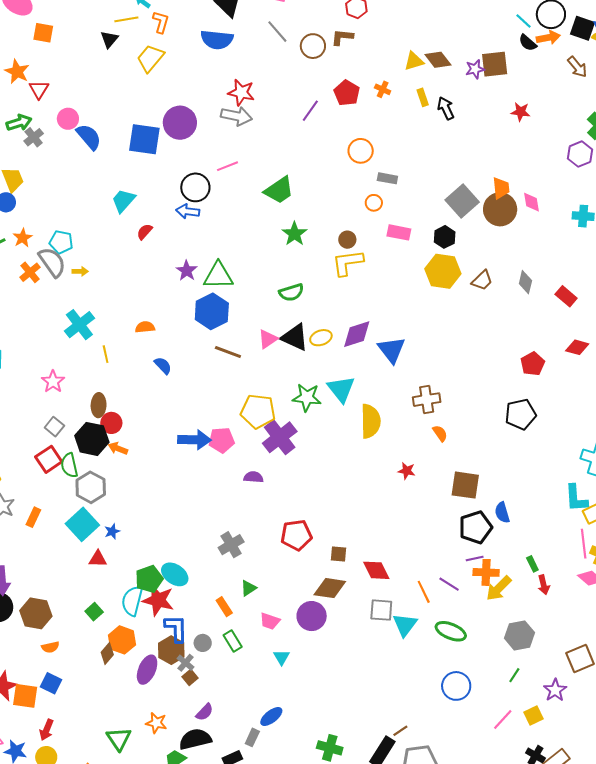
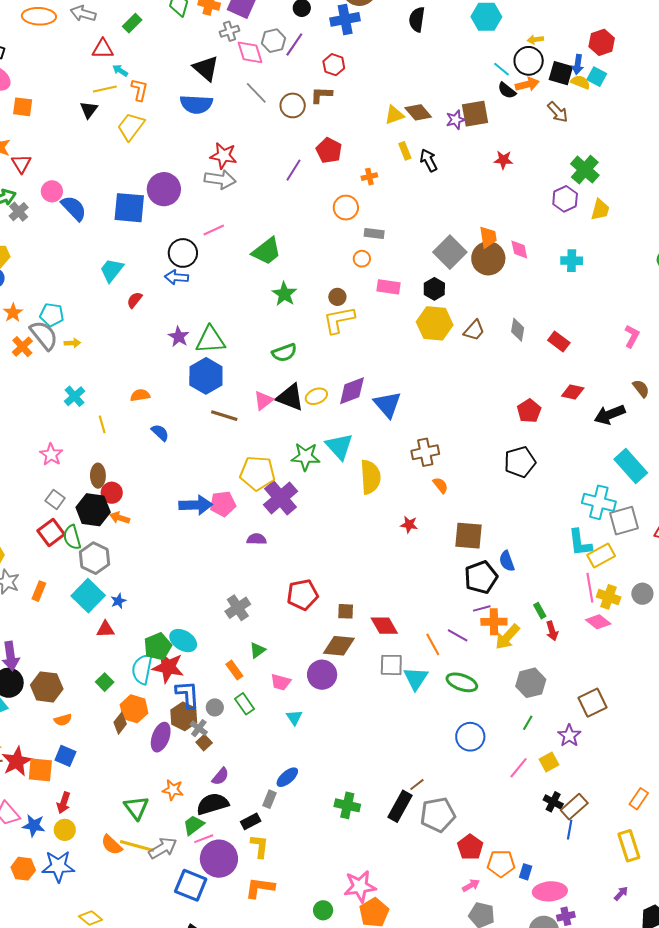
orange cross: (383, 89) -> (369, 177), moved, turned -35
cyan cross: (79, 325) -> (75, 396), size x0.7

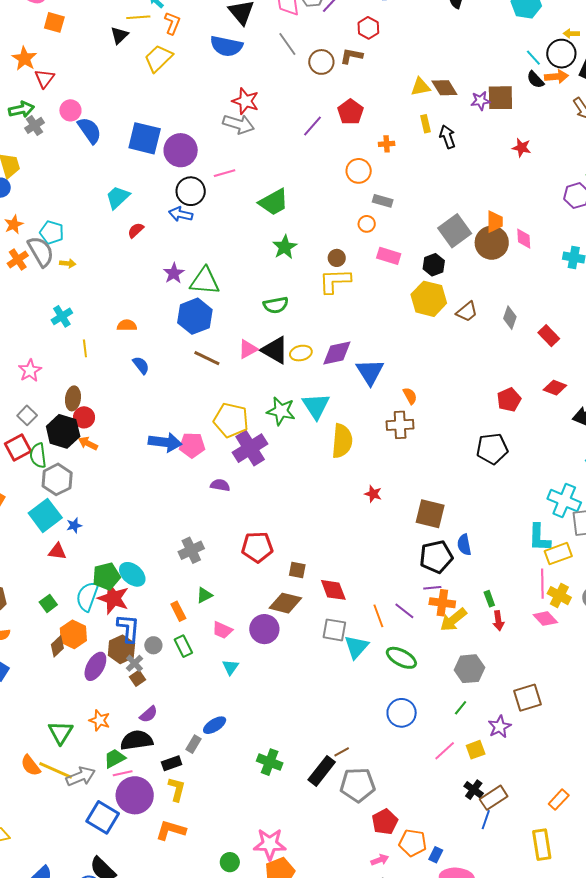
purple circle: (164, 189) -> (181, 150), moved
orange semicircle: (440, 485) -> (410, 396), moved

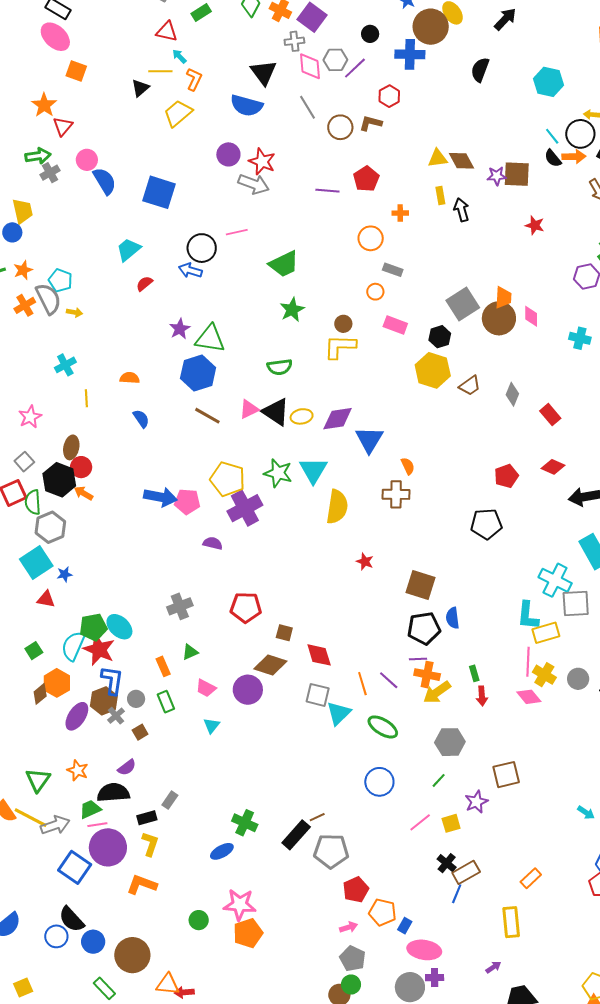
purple line: (313, 126) -> (327, 191), turned 50
purple circle: (181, 150) -> (228, 154), moved, size x0.7
brown square: (137, 678) -> (140, 732), moved
blue ellipse: (215, 725) -> (222, 851), moved

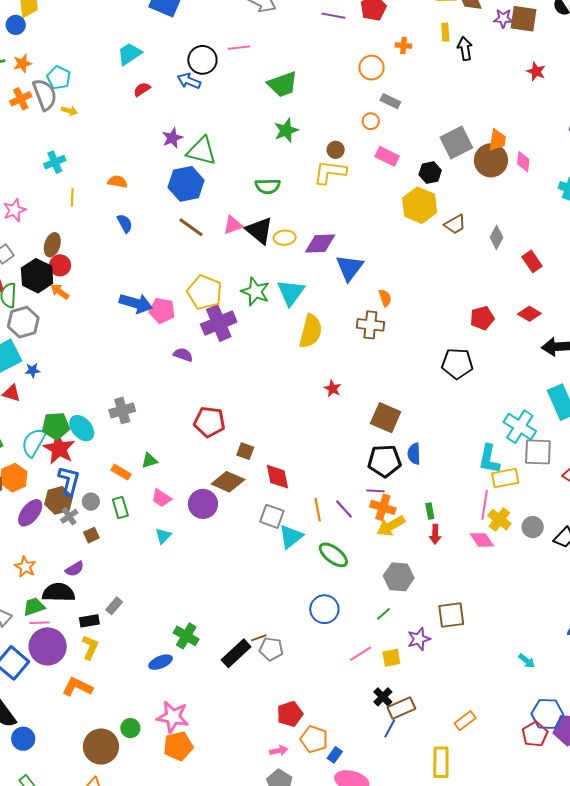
gray cross: (180, 606) -> (122, 410), moved
orange rectangle: (163, 666) -> (121, 472), turned -42
gray pentagon: (331, 851) -> (271, 649), moved, size x0.7
brown circle: (132, 955) -> (101, 747), moved

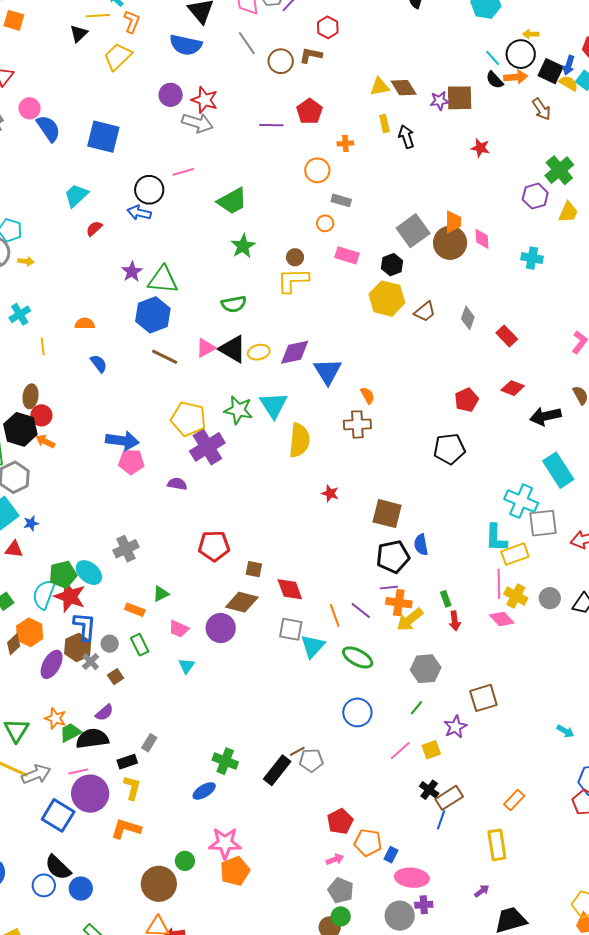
pink pentagon: (162, 311) -> (131, 462), moved
green trapezoid: (34, 607) -> (70, 732), moved

